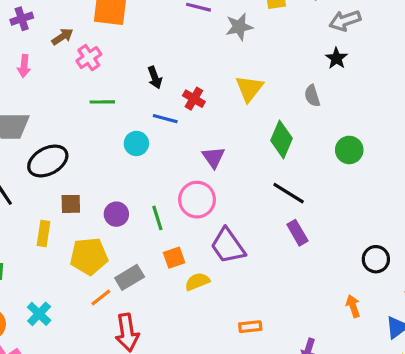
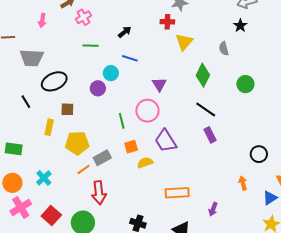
black arrow: (155, 78) -> (125, 32), turned -112
red cross: (194, 99) -> (167, 22), moved, turned -32
purple circle: (116, 214) -> (98, 88), moved
orange rectangle: (250, 327) -> (177, 193), size x1.6

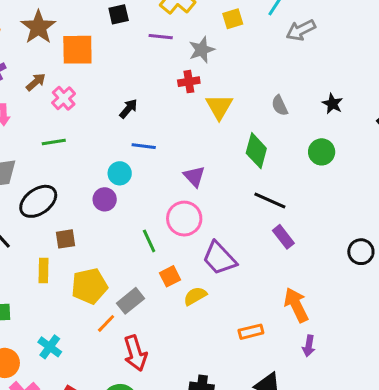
black star: (240, 26) -> (332, 104), moved
green line: (91, 46) -> (54, 142), moved
orange arrow: (243, 183) -> (296, 305), moved, size x1.6
orange rectangle: (177, 193) -> (251, 332), size x0.7

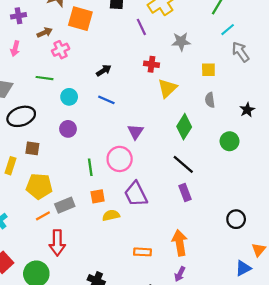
yellow square: (233, 19) -> (208, 70), moved
gray arrow: (301, 30) -> (240, 52), turned 65
purple line: (161, 37) -> (141, 27), turned 42
gray star: (202, 50) -> (181, 42), moved
cyan circle: (120, 173) -> (69, 97), moved

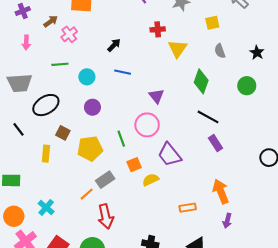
brown square: (32, 148) -> (63, 133), turned 32
yellow pentagon: (39, 186) -> (90, 149), moved

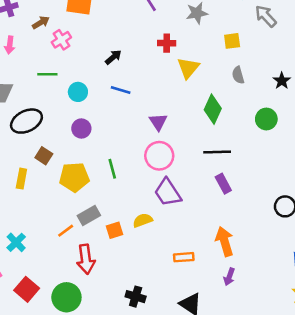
black line: (208, 117) -> (217, 152), turned -35
pink circle: (147, 125) -> (159, 156), moved
orange square: (134, 165) -> (115, 230), moved

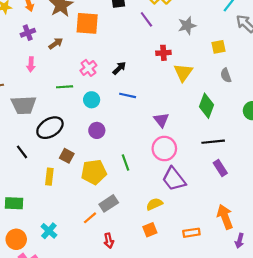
pink cross: (61, 40) -> (88, 68), moved
orange square: (115, 230) -> (150, 230), moved
red arrow: (86, 259) -> (109, 241), size x0.6
purple arrow: (229, 277) -> (240, 241), moved

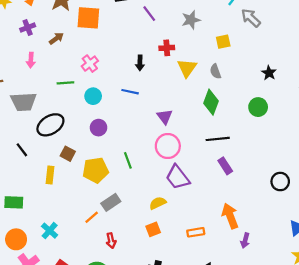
black arrow: (119, 68) -> (140, 63), moved, turned 136
gray semicircle: (226, 75) -> (215, 71), moved

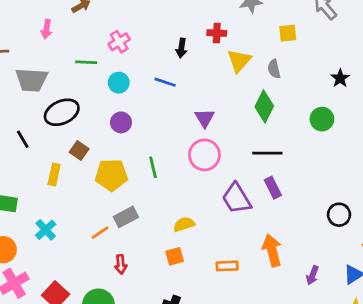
purple trapezoid: (178, 177) -> (237, 198), moved
cyan cross: (50, 231) -> (46, 230), moved
purple arrow: (245, 240) -> (312, 275), moved

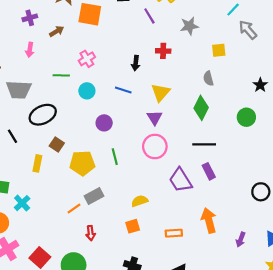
yellow triangle: (239, 61) -> (160, 92), moved
purple circle: (121, 122) -> (104, 123), moved
cyan cross: (46, 230) -> (22, 203), moved

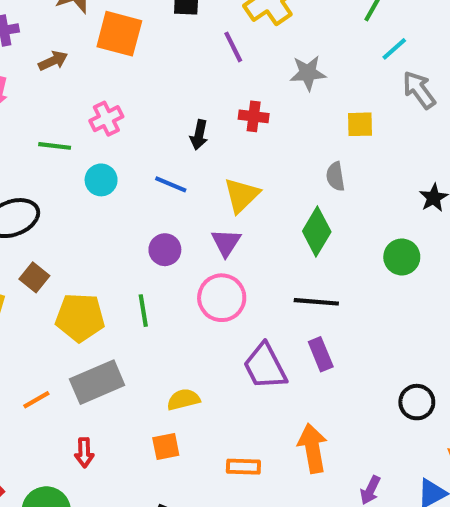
purple circle: (104, 123) -> (165, 250), moved
gray rectangle: (94, 196) -> (97, 382), size x1.4
orange line: (74, 209) -> (36, 400), moved

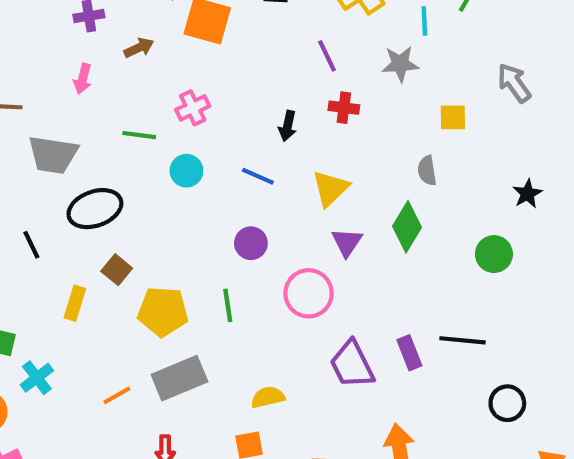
purple line: (233, 47) -> (327, 56), moved
cyan line: (394, 49) -> (424, 21), moved, turned -52
purple triangle: (226, 243) -> (347, 242), moved
black line: (316, 302) -> (462, 340), moved

